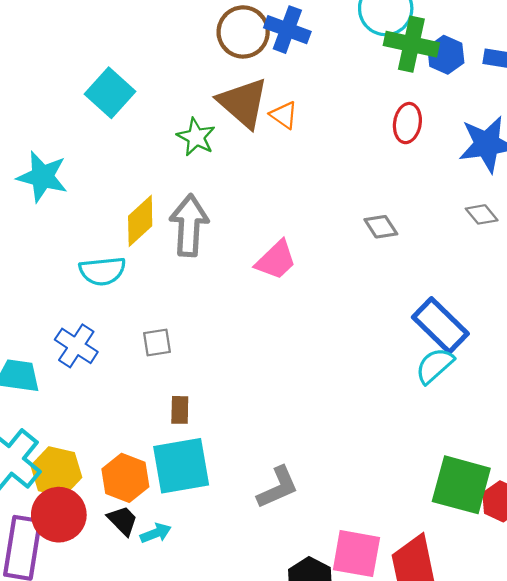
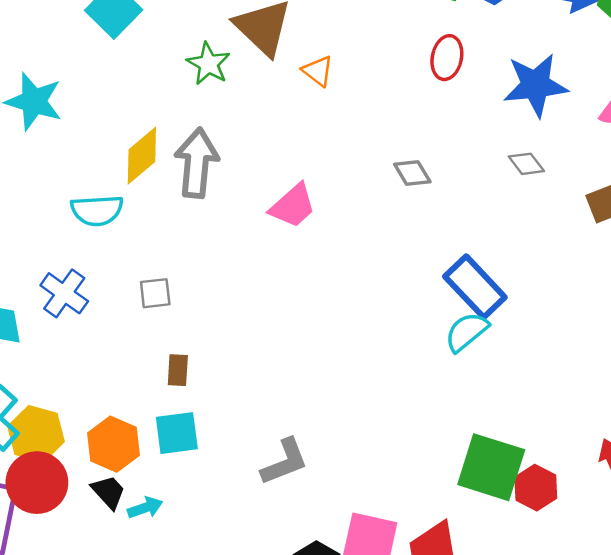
orange triangle: (284, 115) -> (318, 71), moved
cyan square: (181, 466) -> (177, 433), size x0.7

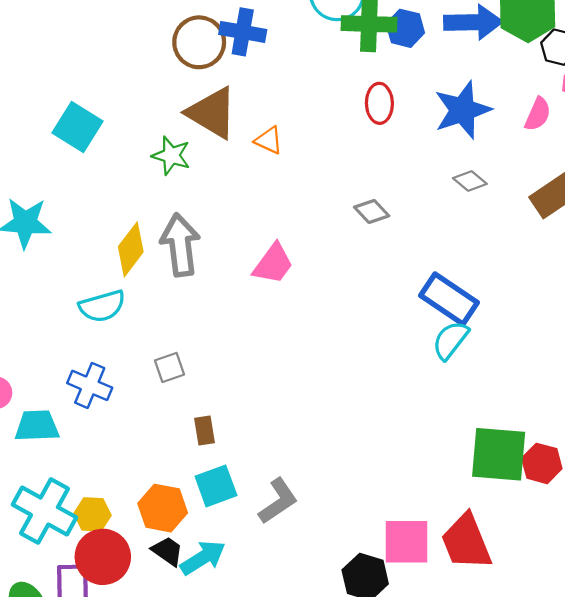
yellow hexagon: (36, 434) -> (93, 514), size x0.7
gray L-shape: (285, 462) -> (278, 501), moved
cyan arrow: (145, 508) -> (203, 558), size x1.5

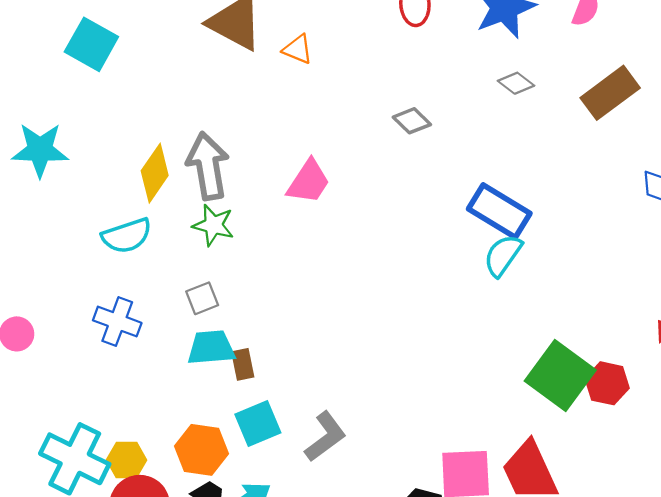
green star: (171, 156) -> (213, 225), moved
cyan trapezoid: (37, 426) -> (211, 348), moved
green square: (499, 454) -> (560, 376), turned 34

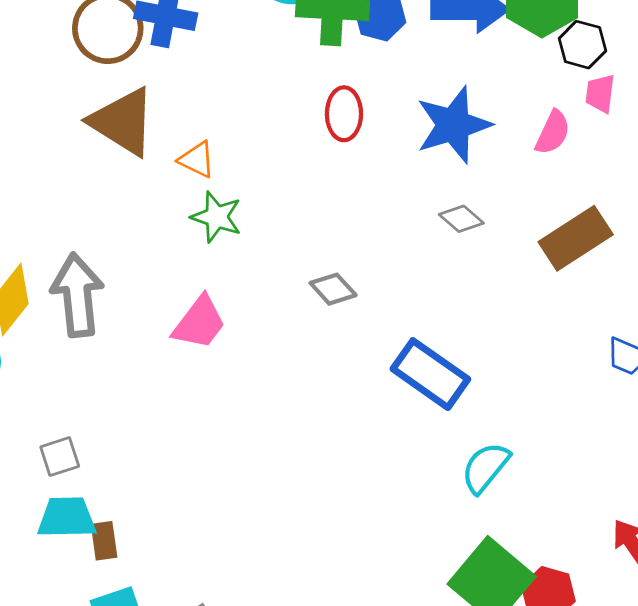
gray diamond: (412, 121) -> (333, 289), moved
green star: (213, 225) -> (216, 217), moved
cyan semicircle: (503, 255) -> (485, 468), moved

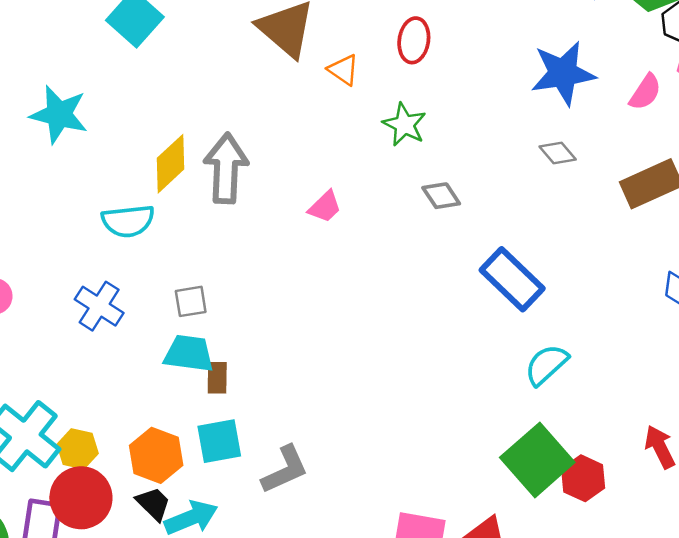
red ellipse: (344, 114) -> (414, 40), moved
green star: (216, 217) -> (404, 125), moved
pink trapezoid: (199, 323) -> (325, 207), size x0.7

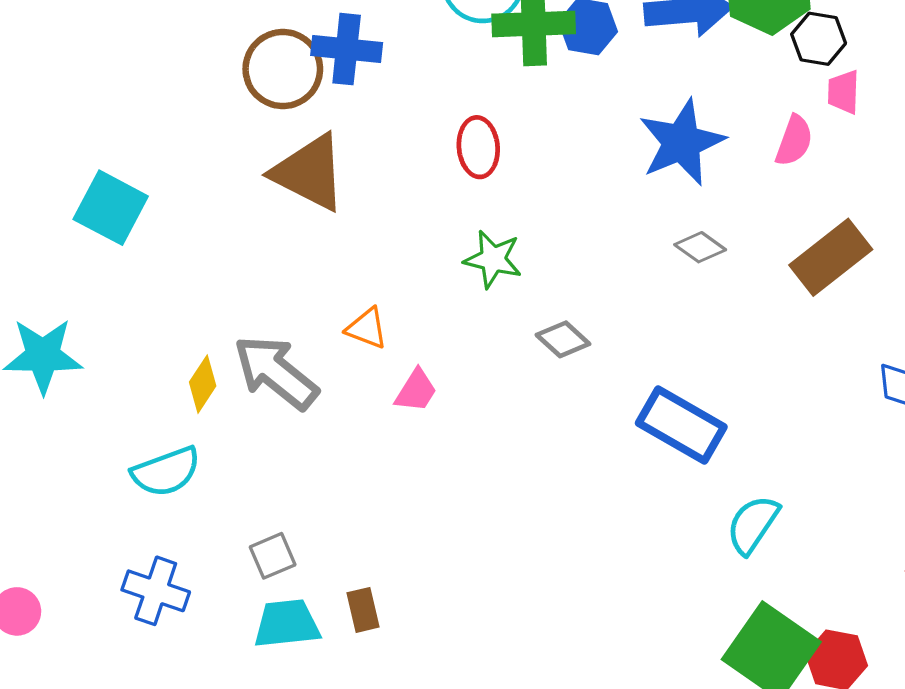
orange triangle: (343, 70) -> (367, 328), moved
yellow diamond: (170, 164) -> (203, 384), size x0.7
gray arrow: (226, 168) -> (276, 372), turned -40
brown rectangle: (217, 378) -> (363, 610), moved

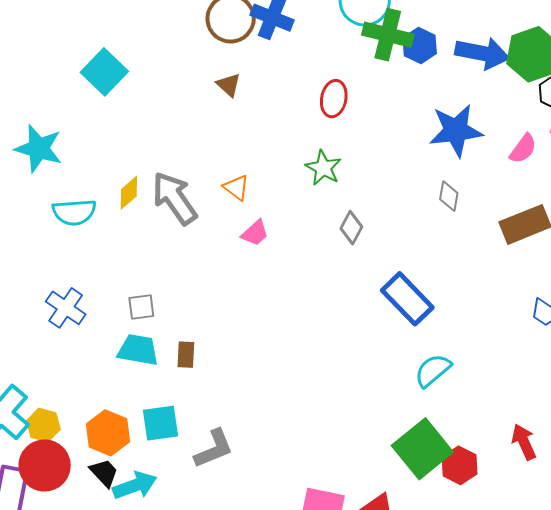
brown triangle: (309, 173) -> (229, 85), size x0.5
gray diamond: (700, 247) -> (449, 196), turned 48
gray diamond: (563, 339) -> (351, 228), turned 60
cyan semicircle: (166, 472) -> (74, 212), moved

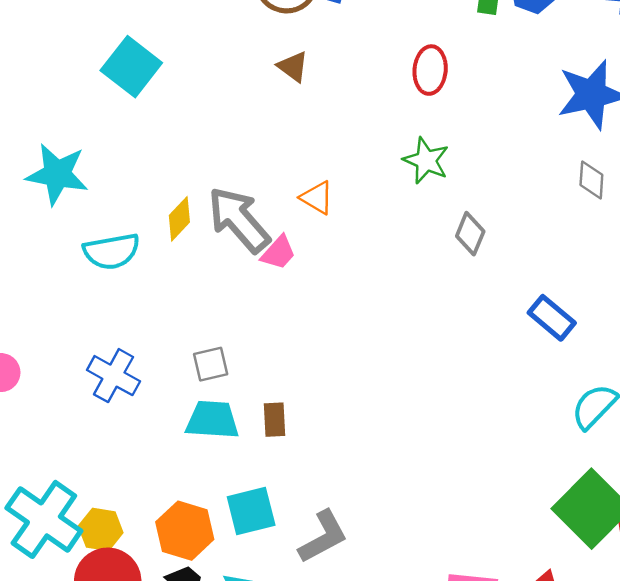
pink trapezoid: (255, 233) -> (278, 253), moved
blue rectangle: (407, 299) -> (552, 318), size x0.7

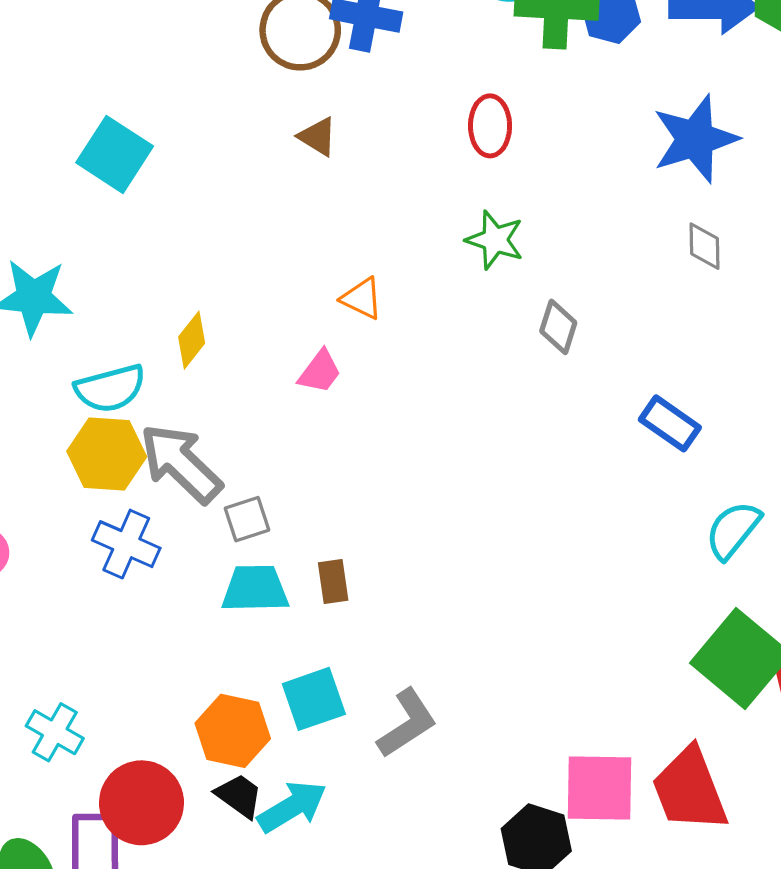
gray arrow: (239, 220) -> (181, 463), moved
cyan cross: (44, 519) -> (55, 732), size x0.6
yellow hexagon: (101, 529) -> (107, 454), moved, size x1.4

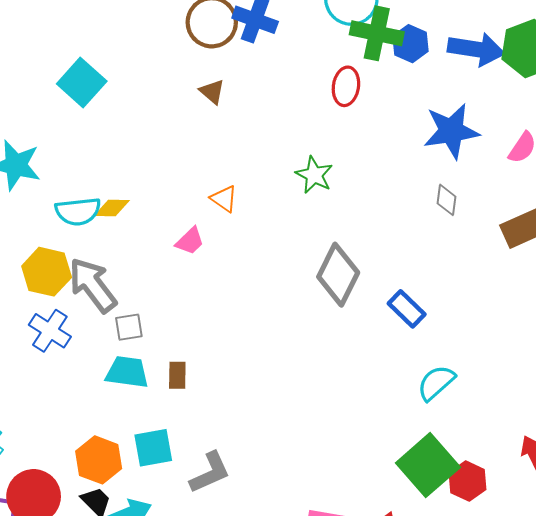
red ellipse: (490, 126) -> (346, 86), moved
gray diamond: (558, 327) -> (338, 275), moved, size x1.8
yellow diamond: (192, 340) -> (112, 208), turned 44
cyan semicircle: (110, 388) -> (78, 211), moved

